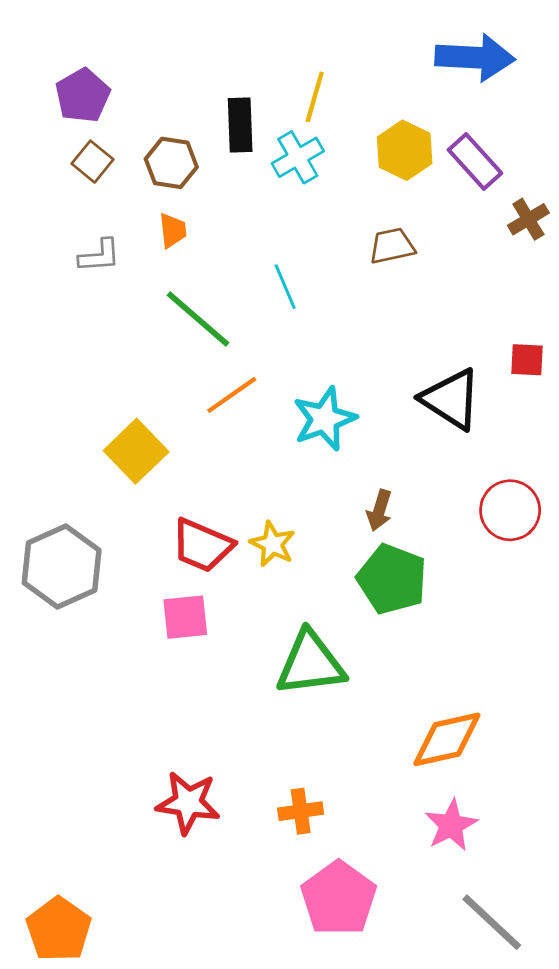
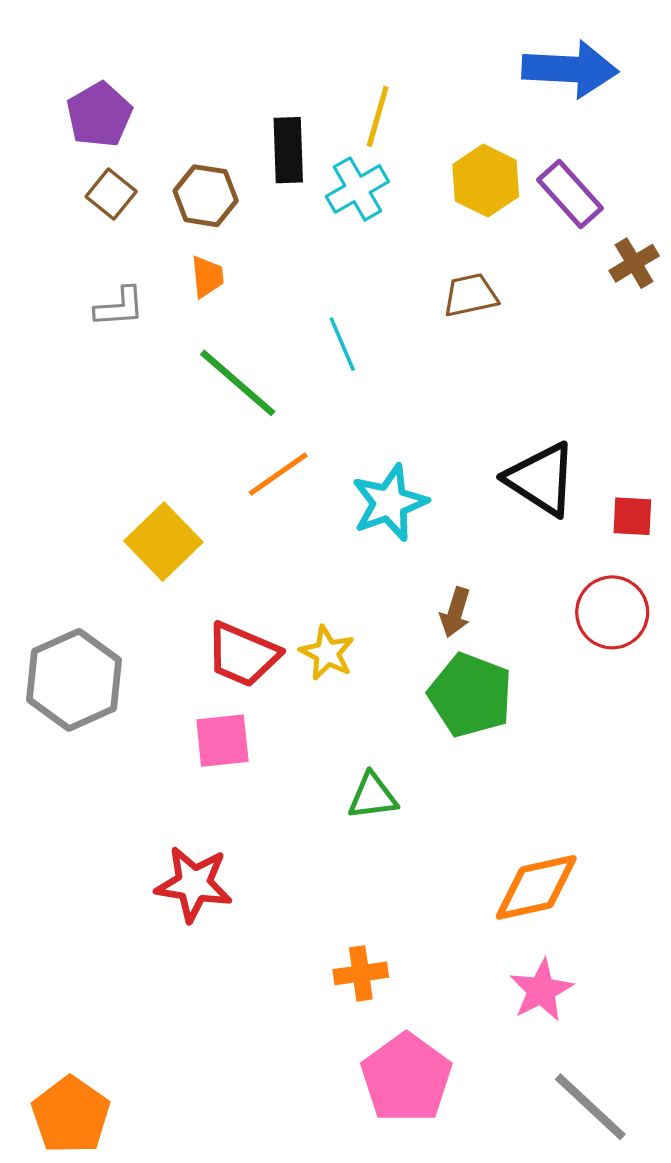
red square: (527, 360) -> (632, 516), moved
green triangle: (310, 664) -> (373, 796), size x0.6
red star: (188, 803) -> (194, 884), moved

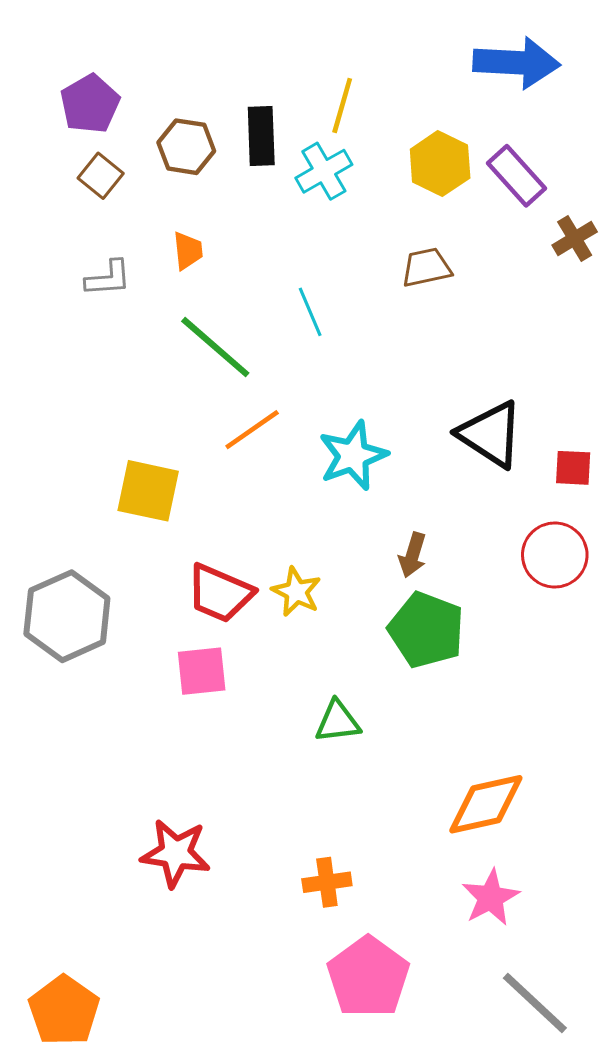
brown hexagon: (206, 196) -> (186, 147), moved
yellow square: (163, 542) -> (148, 491), turned -34
red star: (194, 884) -> (176, 853), moved

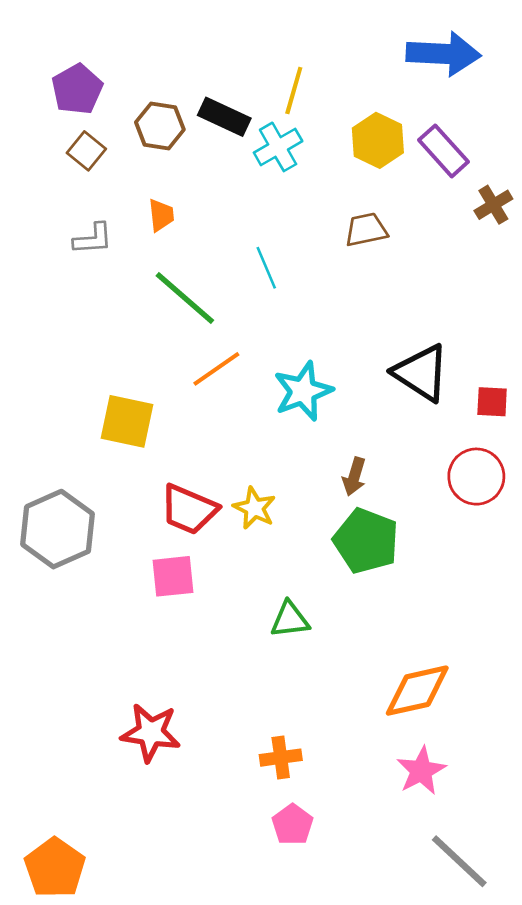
black rectangle: (261, 136) -> (224, 117), turned -63
pink pentagon: (368, 977) -> (293, 825), moved, size x0.6

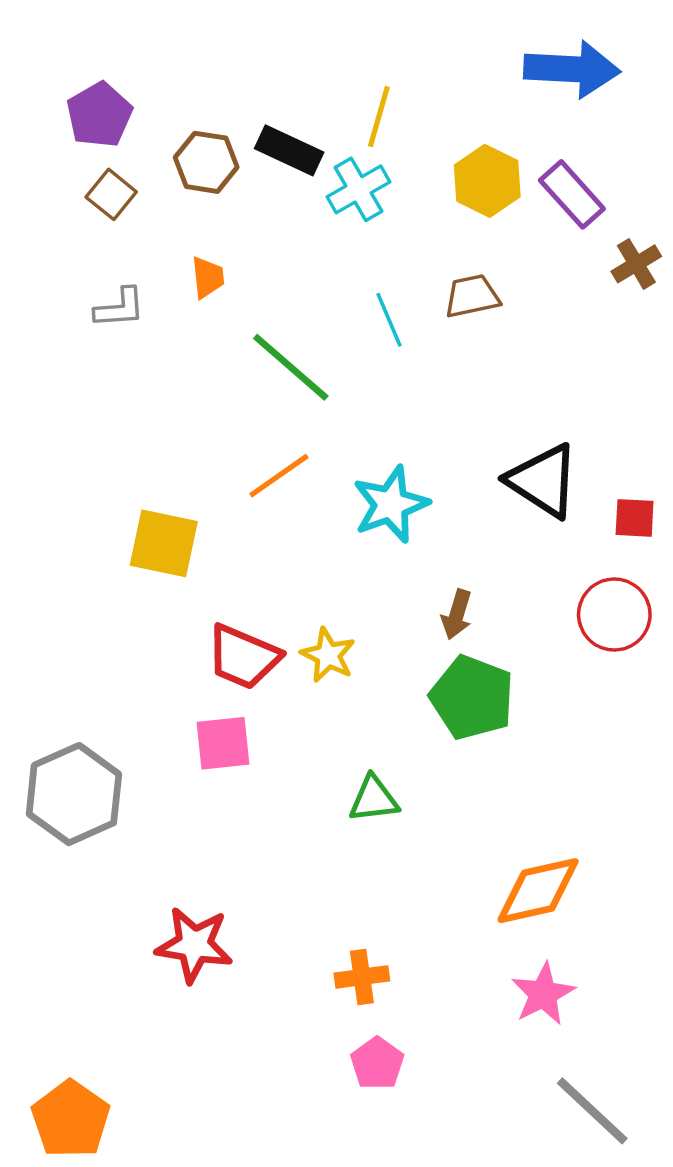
cyan line: (266, 268) -> (389, 320), moved
green line: (185, 298) -> (291, 367), moved
gray hexagon: (57, 529) -> (74, 794), moved

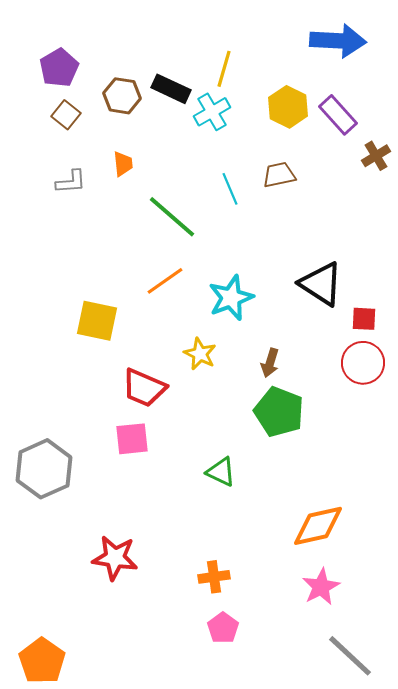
red square: (635, 518) -> (364, 319), moved
yellow star: (328, 655) -> (200, 354), moved
green triangle: (374, 799) -> (221, 472), turned 32

